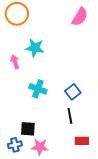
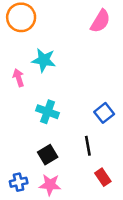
blue square: (73, 92) -> (104, 113), moved
black square: (28, 129) -> (48, 155), moved, turned -35
red rectangle: (82, 141) -> (103, 177), turned 56

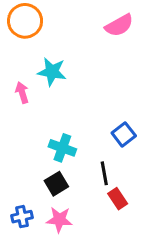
pink semicircle: (100, 21) -> (119, 25), turned 30
cyan cross: (48, 112) -> (62, 148), moved
red rectangle: (103, 177) -> (118, 199), moved

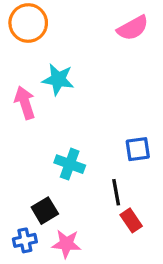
pink arrow: (22, 93) -> (25, 103), size x1.4
blue square: (124, 134) -> (138, 149), turned 30
black square: (56, 184) -> (45, 211), moved

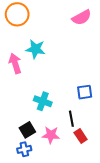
blue cross: (25, 240) -> (24, 149), moved
pink star: (66, 244) -> (51, 135), moved

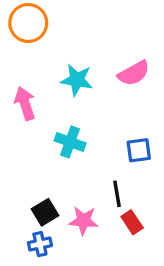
pink semicircle: (82, 17) -> (134, 73), moved
cyan star: (36, 49) -> (77, 80), moved
cyan cross: (43, 101) -> (70, 142), moved

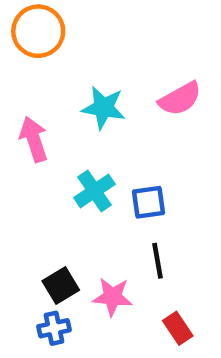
cyan cross: (70, 142) -> (94, 191), turned 36
blue square: (139, 150) -> (149, 202), moved
red rectangle: (132, 222) -> (178, 328), moved

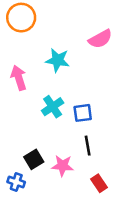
pink semicircle: (180, 99) -> (100, 39), moved
blue cross: (54, 328) -> (16, 182), moved, turned 30

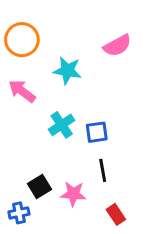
orange circle: (21, 18) -> (22, 40), moved
pink arrow: (19, 78) -> (22, 91), turned -35
blue cross: (16, 182) -> (19, 213), turned -30

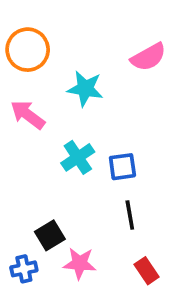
pink star: (73, 194) -> (80, 263), moved

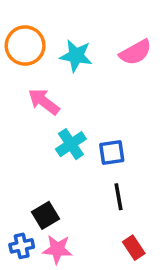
cyan star: (85, 89) -> (76, 56), moved
pink arrow: (28, 115) -> (44, 102), moved
pink star: (80, 263) -> (57, 249), moved

